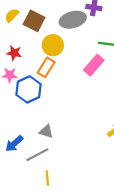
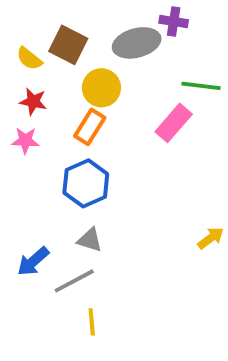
yellow semicircle: (12, 15) -> (29, 59), moved, turned -96
blue hexagon: (28, 89) -> (86, 183), moved

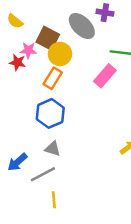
gray ellipse: (137, 43) -> (82, 26), turned 60
brown square: (68, 45) -> (48, 38), moved
yellow semicircle: (29, 59) -> (15, 21), moved
pink star: (25, 140) -> (28, 50), moved

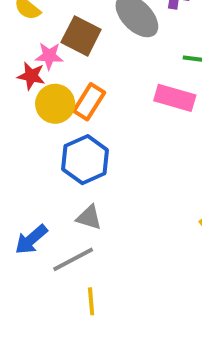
yellow circle: (60, 54) -> (55, 104), moved
pink rectangle: (105, 76) -> (175, 98), turned 65

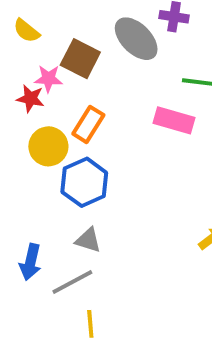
yellow circle: (55, 104) -> (48, 146), moved
blue arrow: (31, 239) -> (30, 262), turned -36

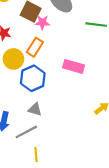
pink star: (48, 79) -> (42, 22), moved
pink rectangle: (174, 120) -> (74, 66), moved

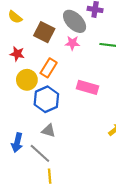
pink star: (42, 22) -> (72, 43), moved
gray line: (26, 132) -> (40, 153), turned 70

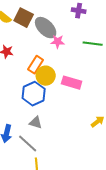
gray ellipse: (75, 21) -> (46, 28), moved
brown square: (44, 32) -> (24, 18), moved
yellow circle: (27, 80) -> (46, 76), moved

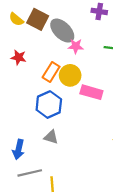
yellow circle: (46, 76) -> (70, 75), moved
gray line: (28, 144) -> (30, 173), moved, turned -55

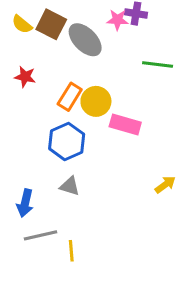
pink star: (76, 46) -> (117, 20), moved

